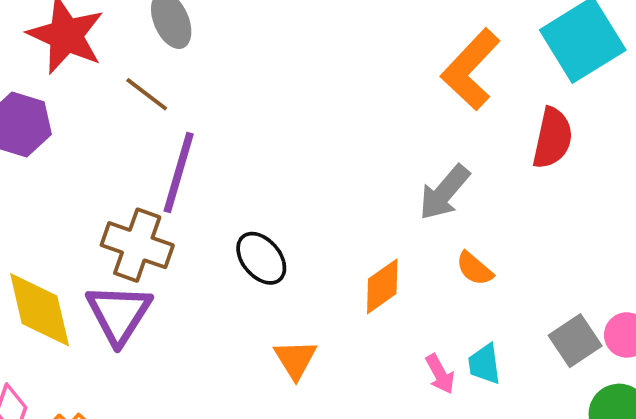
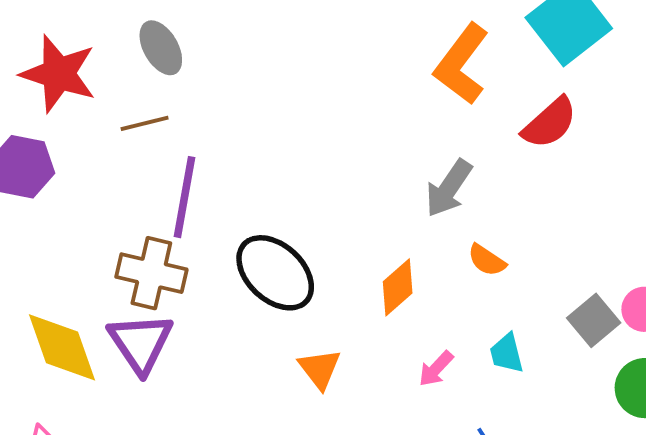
brown line: (147, 94) -> (145, 123), turned -45
red semicircle: (553, 138) -> (550, 123), turned 42
black ellipse: (261, 258) -> (275, 273), size x1.5
pink arrow: (440, 374) -> (436, 369), moved, turned 78

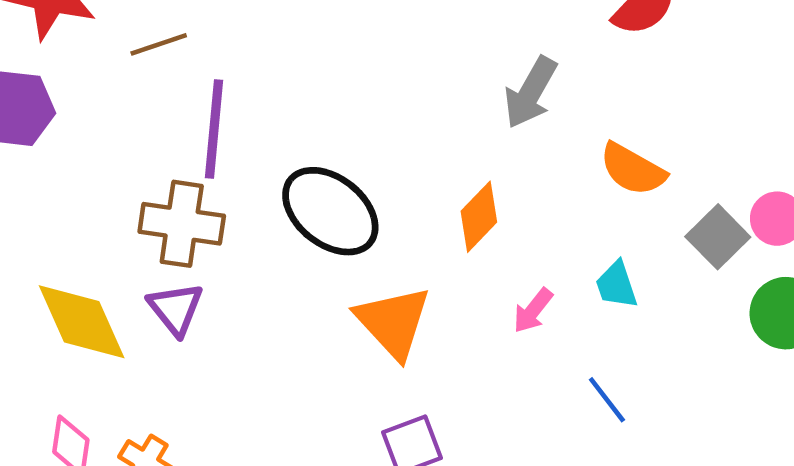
orange semicircle: (487, 260) -> (633, 169), moved, size x1.4
purple triangle: (141, 343) -> (176, 309), size x0.7
orange triangle: (320, 369) -> (393, 322), size x1.5

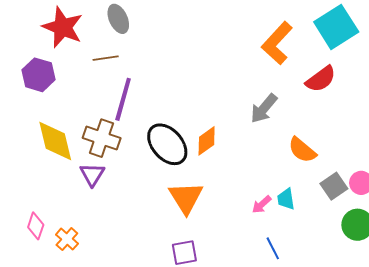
orange diamond: (479, 217) -> (207, 141), moved
pink arrow: (533, 311) -> (262, 204), moved
yellow diamond: (82, 322) -> (55, 141), moved

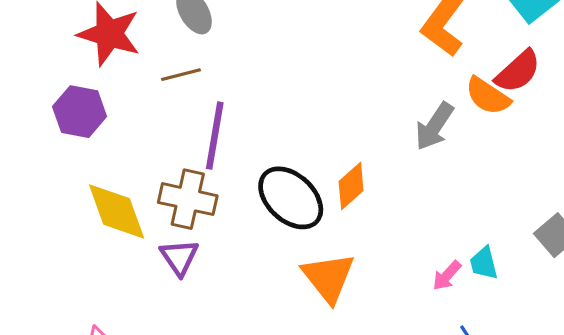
orange semicircle: (302, 150) -> (488, 96), moved

